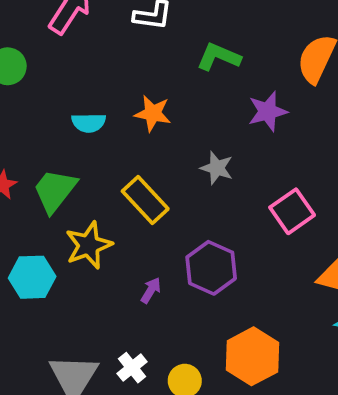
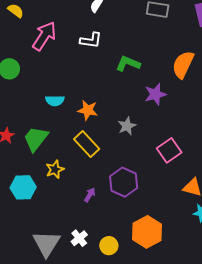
orange star: (153, 113) -> (88, 110), moved
gray star: (217, 168) -> (127, 126), turned 30
yellow star: (89, 245) -> (55, 169), size x0.7

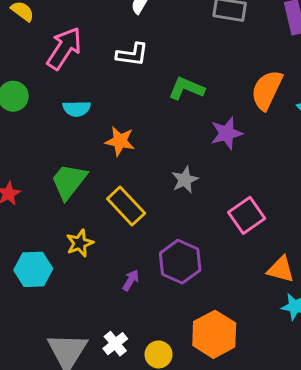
cyan semicircle: (55, 101) -> (77, 109), moved
orange star: (88, 110) -> (120, 141), moved
green trapezoid: (36, 139) -> (69, 181), moved

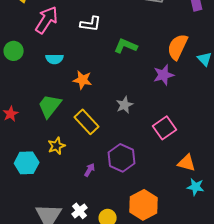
purple star: (227, 133) -> (164, 75), moved

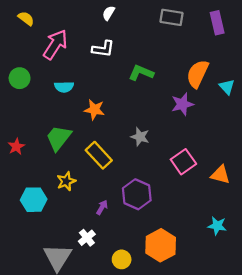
gray star: (125, 105) -> (140, 137), turned -30
orange triangle: (187, 163) -> (220, 175), moved
white cross: (80, 211) -> (87, 238), moved

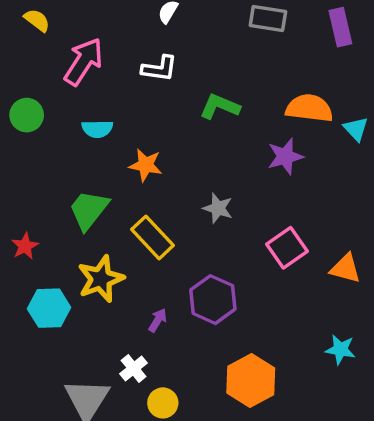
orange semicircle: (198, 74) -> (309, 108), turned 72
red star: (16, 147) -> (25, 246), moved
yellow star: (66, 181) -> (101, 279), size x1.5
yellow circle: (122, 259) -> (163, 403), moved

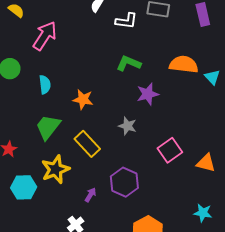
white L-shape: (159, 69) -> (126, 21), moved
cyan semicircle: (97, 129) -> (45, 85), moved, turned -96
purple star: (285, 156) -> (148, 94), moved

